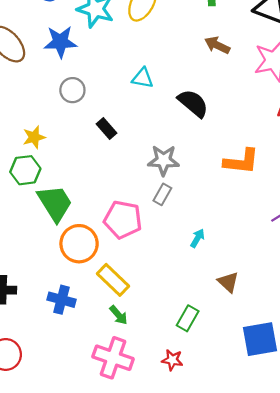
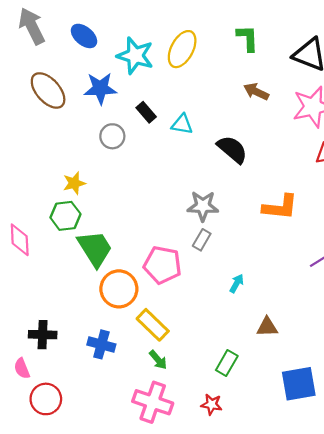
black rectangle: (106, 128) -> (146, 112), moved
brown triangle: (228, 282) -> (267, 327), turned -45

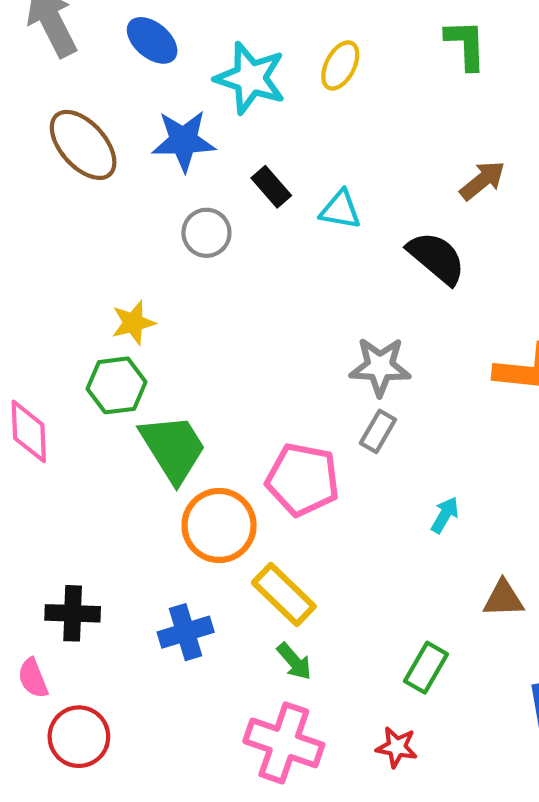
yellow ellipse: (182, 49) -> (340, 65), size x0.7
brown arrow: (256, 92) -> (482, 180), moved, turned 115
blue cross: (101, 344) -> (186, 632), turned -32

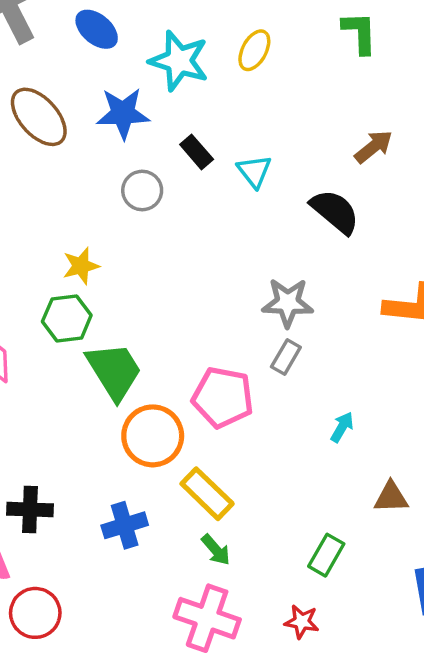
cyan triangle: (340, 210) -> (254, 171), turned 42

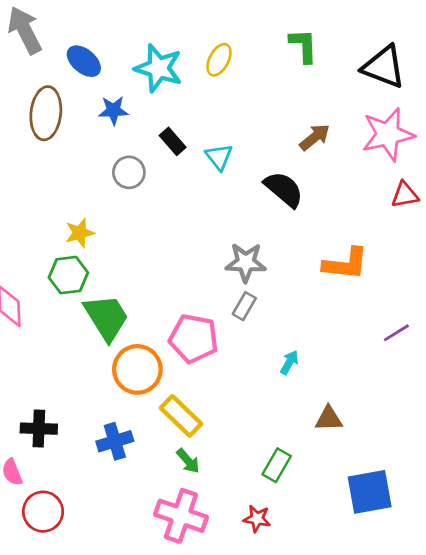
blue ellipse: (97, 29) -> (84, 61), moved
blue star: (123, 113) -> (113, 110), size x0.7
brown ellipse: (39, 117) -> (46, 113), turned 48

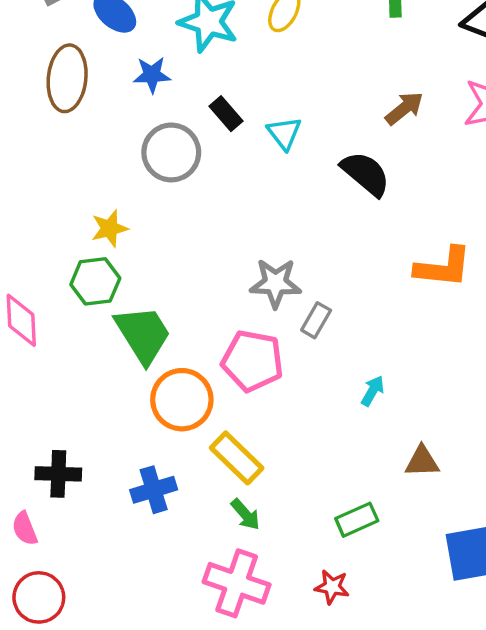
gray circle: (129, 172) -> (171, 152), size x1.4
gray star: (246, 262) -> (275, 283), moved
green rectangle: (277, 465) -> (357, 520), turned 36
red circle: (43, 512) -> (39, 597), moved

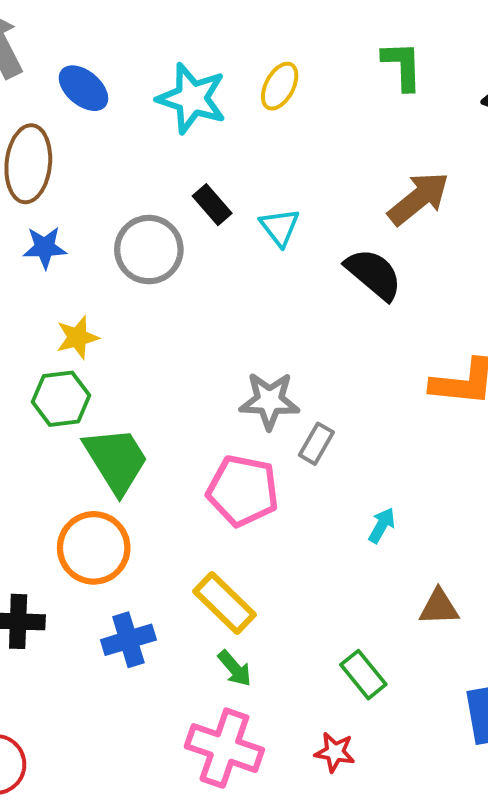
blue star: (152, 75) -> (45, 248), moved
brown arrow: (404, 108) -> (419, 198), size x1.4
orange circle: (182, 400) -> (94, 548), moved
green rectangle: (357, 520) -> (363, 675), turned 75

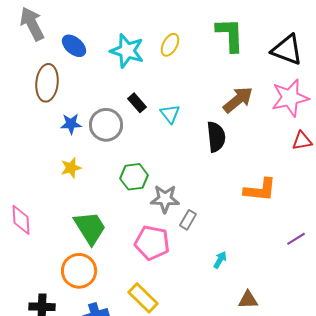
green L-shape: (402, 66) -> (230, 35), size x1.4
blue star: (45, 248) -> (71, 124), moved
black semicircle: (374, 274) -> (216, 137), turned 44
green hexagon: (61, 399) -> (134, 177), moved

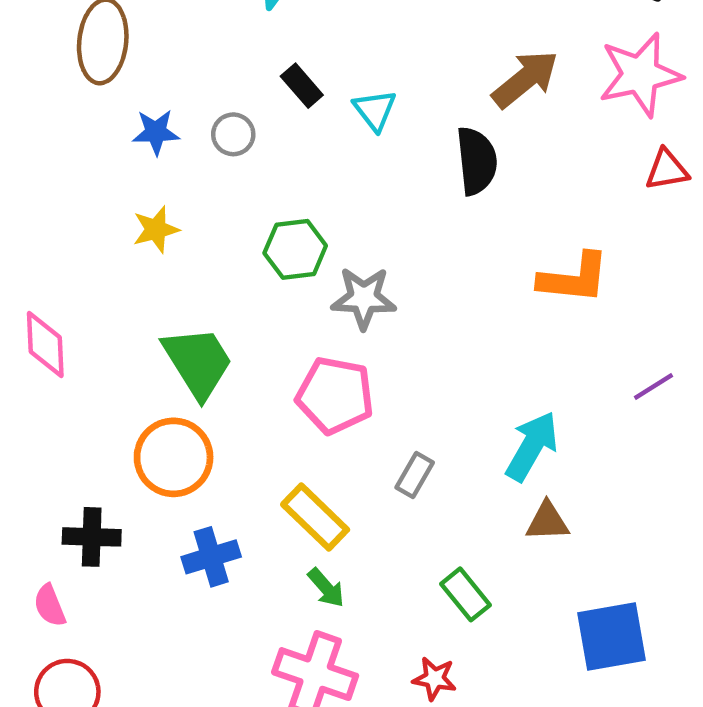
gray circle: (106, 125) -> (233, 134), size x0.6
gray rectangle: (188, 220) -> (415, 475), moved
cyan arrow: (220, 260) -> (532, 446), moved, size x1.8

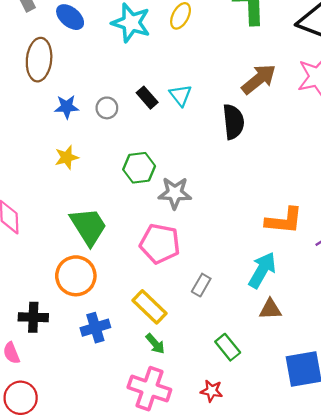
black rectangle: (302, 86) -> (147, 98), moved
orange L-shape: (574, 278) -> (284, 221), moved

